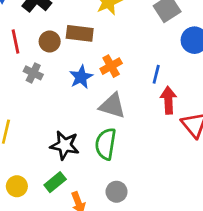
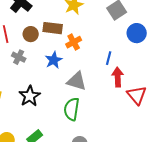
orange cross: (111, 66) -> (74, 42), moved
black star: (65, 145) -> (30, 96), moved, turned 30

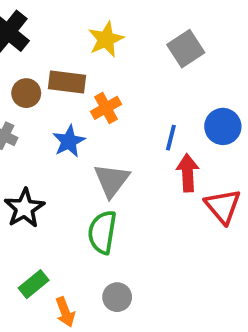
blue circle: (137, 33) -> (223, 126), moved
gray triangle: (77, 81) -> (112, 180), turned 50

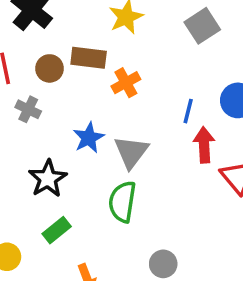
blue star: (69, 141) -> (89, 138), moved
green rectangle: (34, 284) -> (57, 230), moved
gray circle: (117, 297) -> (163, 264), moved

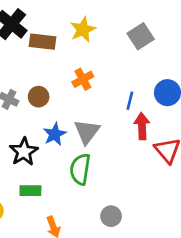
brown rectangle: (89, 58) -> (43, 42), moved
brown circle: (50, 68) -> (39, 97), moved
blue star: (89, 138) -> (55, 134), moved
green rectangle: (57, 230) -> (30, 191), turned 40

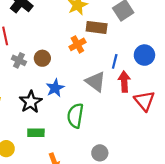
brown rectangle: (43, 42) -> (97, 27), moved
gray triangle: (87, 132) -> (96, 82), moved, turned -30

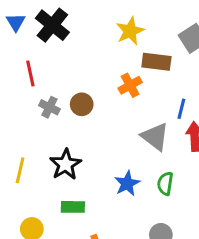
blue star: (55, 88) -> (127, 183), moved
green semicircle: (75, 116) -> (165, 183), moved, size x0.7

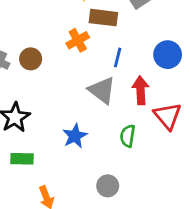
blue line: (181, 109) -> (118, 57), moved
green semicircle: (165, 183) -> (128, 136), moved

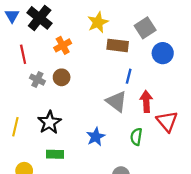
orange cross: (78, 40) -> (63, 45), moved
blue circle: (168, 55) -> (163, 53), moved

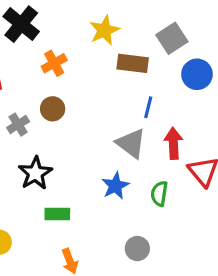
gray cross: (37, 80) -> (18, 125), moved, turned 32
blue star: (96, 137) -> (115, 186), moved
green rectangle: (55, 154) -> (57, 214), moved

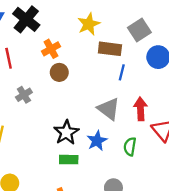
blue line: (148, 107) -> (122, 72), moved
brown circle: (53, 109) -> (59, 72), moved
black star: (35, 173) -> (66, 132), moved
green rectangle: (57, 214) -> (69, 160), moved

